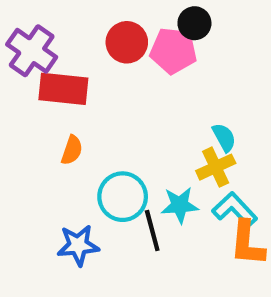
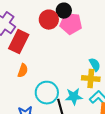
black circle: (194, 23) -> (64, 11), moved
red rectangle: (63, 89) -> (19, 42), turned -70
yellow cross: (216, 167) -> (91, 79), turned 30

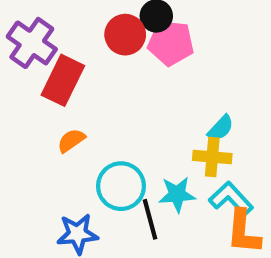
cyan semicircle: (95, 65) -> (221, 128), turned 72
orange semicircle: (23, 71) -> (71, 140), turned -144

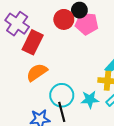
orange semicircle: (71, 140) -> (37, 72), size x1.5
black line: (150, 219) -> (62, 112), moved

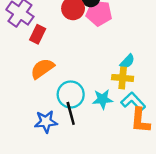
red rectangle: (33, 42) -> (38, 34), size x0.7

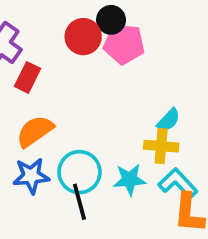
blue star: (46, 122) -> (31, 176), moved

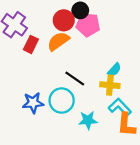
orange semicircle: (35, 131) -> (58, 41), moved
cyan star: (130, 180) -> (88, 120), moved
black line: (79, 202) -> (75, 79), moved, turned -40

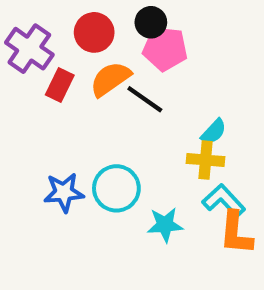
red circle: (64, 20) -> (94, 32), moved
black line: (75, 79) -> (145, 99), moved

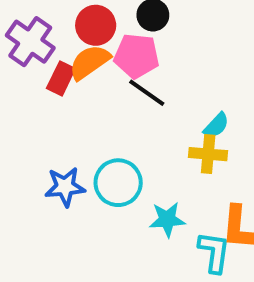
pink pentagon: (165, 49) -> (137, 56), moved
orange semicircle: (110, 79) -> (90, 62), moved
cyan L-shape: (224, 201) -> (214, 252), moved, turned 51

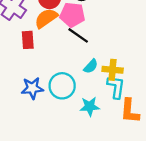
red rectangle: (61, 78) -> (28, 40), moved, turned -30
cyan semicircle: (216, 125) -> (91, 66), moved
cyan L-shape: (214, 252) -> (116, 87), moved

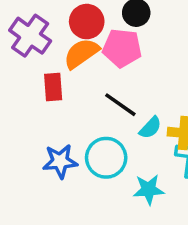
black line: (78, 35) -> (120, 105), moved

